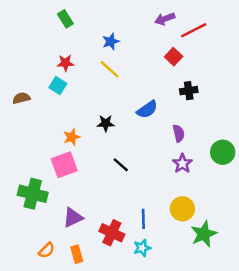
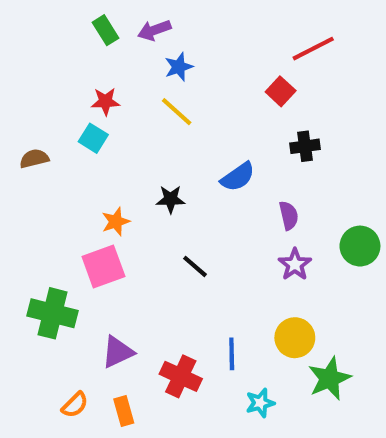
purple arrow: (165, 19) -> (154, 30), moved
cyan star: (142, 248) -> (260, 403), moved

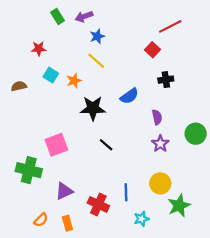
red star: (105, 101) -> (39, 49), moved
black star: (171, 199) -> (93, 108), size x1.6
orange star: (116, 222) -> (74, 81), moved

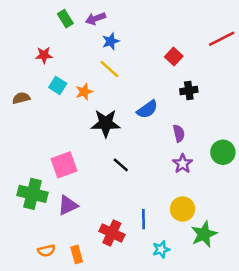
red line: (170, 26) -> (222, 39), moved
purple triangle: (64, 191) -> (68, 205), moved
orange semicircle: (41, 220) -> (46, 251), turned 32

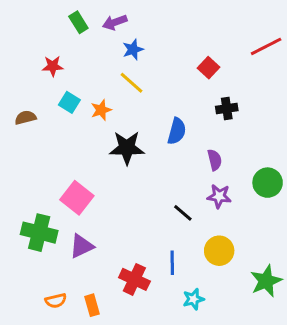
blue semicircle: (147, 109) -> (177, 131), turned -40
purple star: (183, 164) -> (219, 196), turned -30
pink square: (64, 165) -> (77, 198), turned -32
black line: (121, 165) -> (183, 213), moved
green star: (204, 234) -> (266, 281), moved

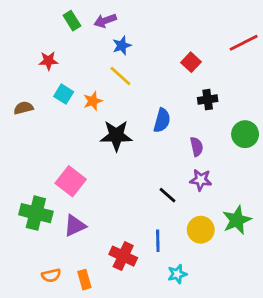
green circle: (268, 183) -> (245, 134), moved
green star: (266, 281) -> (237, 220), moved

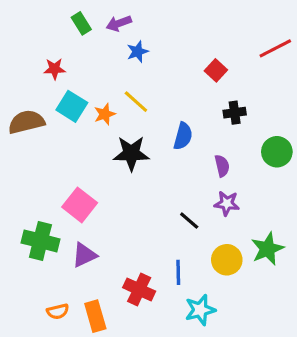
yellow line: (120, 76) -> (136, 102), moved
cyan square: (64, 94) -> (72, 106), size x1.4
brown semicircle: (23, 108) -> (26, 122), size x1.6
cyan star: (177, 274) -> (200, 310), size x1.4
orange rectangle: (84, 280) -> (95, 316), size x1.4

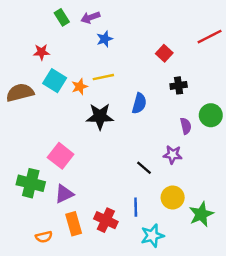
yellow line: (136, 102) -> (103, 77), turned -54
purple semicircle: (222, 166) -> (186, 126), moved
green star: (267, 249) -> (201, 214), moved
orange rectangle: (95, 316) -> (74, 224), moved

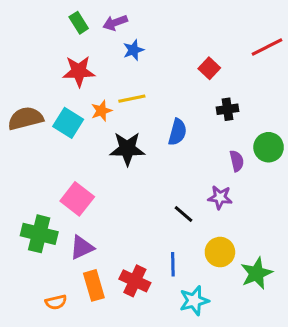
red star: (41, 52) -> (79, 71), moved, size x1.5
cyan square: (55, 81) -> (68, 123), moved

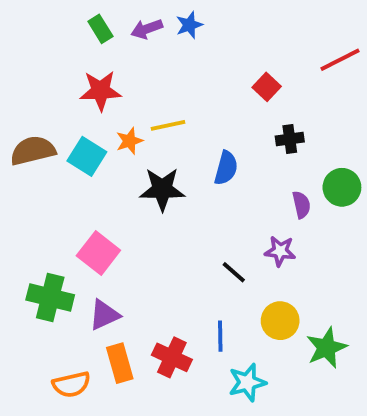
blue star: (133, 50) -> (189, 25), moved
orange semicircle: (56, 302) -> (71, 384), size x1.4

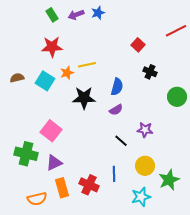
black cross: (290, 139) -> (150, 72), turned 32
brown semicircle: (33, 151) -> (17, 78), size x0.6
purple semicircle: (301, 205) -> (116, 110), moved, turned 72
cyan star: (247, 382) -> (141, 197), moved

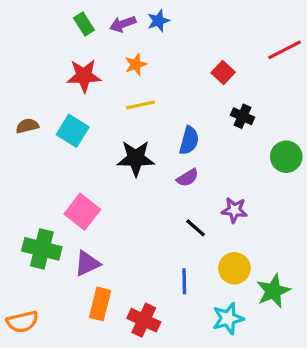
orange star: (67, 73) -> (136, 64), moved
red cross: (89, 185) -> (144, 320), moved
orange rectangle: (62, 188) -> (100, 304), turned 30
orange semicircle: (37, 199) -> (22, 322), moved

